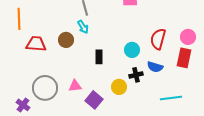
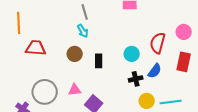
pink circle: (188, 37) -> (184, 32), moved
brown circle: (66, 40) -> (75, 54), moved
blue semicircle: (155, 67) -> (155, 71), turned -70
yellow circle: (119, 87) -> (147, 101), moved

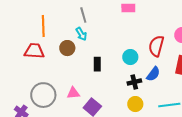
orange line: (19, 23) -> (43, 26), moved
brown circle: (75, 54) -> (67, 48), moved
yellow circle: (147, 101) -> (135, 104), moved

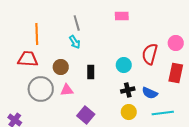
brown circle: (67, 48) -> (61, 67), moved
blue semicircle: (153, 74) -> (150, 93), moved, turned 77
pink triangle: (73, 93) -> (67, 90), moved
gray circle: (43, 95) -> (41, 89), moved

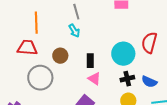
cyan circle: (124, 65) -> (123, 54), size x1.5
pink triangle: (67, 90) -> (94, 79), moved, turned 40

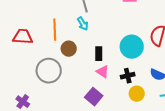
orange line: (36, 23) -> (55, 30), moved
red trapezoid: (27, 48) -> (23, 37), moved
black cross: (127, 79) -> (128, 76), moved

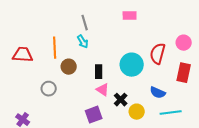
gray circle: (49, 71) -> (49, 89), size x0.6
black cross: (128, 76) -> (121, 100), moved, turned -32
purple square: (94, 97) -> (94, 115), turned 30

